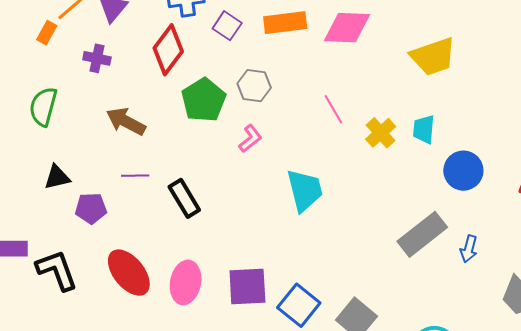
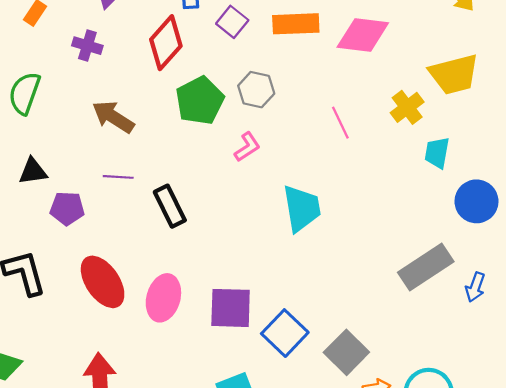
yellow cross: (381, 133) -> (407, 107), moved

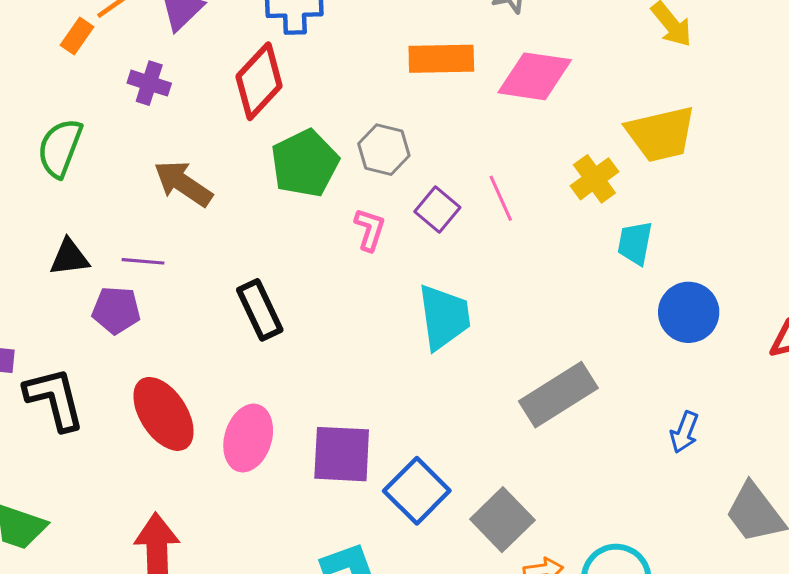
purple square: (232, 22) -> (437, 210), moved
pink L-shape: (247, 147) -> (370, 229), turned -40
purple line: (118, 177) -> (143, 261), moved
gray rectangle: (426, 267) -> (558, 395), moved

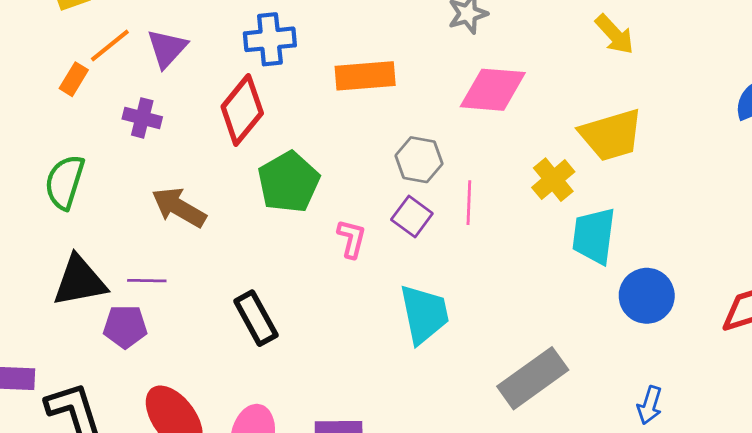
orange rectangle: (441, 59) -> (365, 76), moved
gray hexagon: (384, 150) -> (419, 160), moved
pink line: (501, 198) -> (469, 203), turned 30
cyan trapezoid: (635, 243) -> (594, 236), size x1.4
black triangle: (69, 257) -> (80, 281), size x1.5

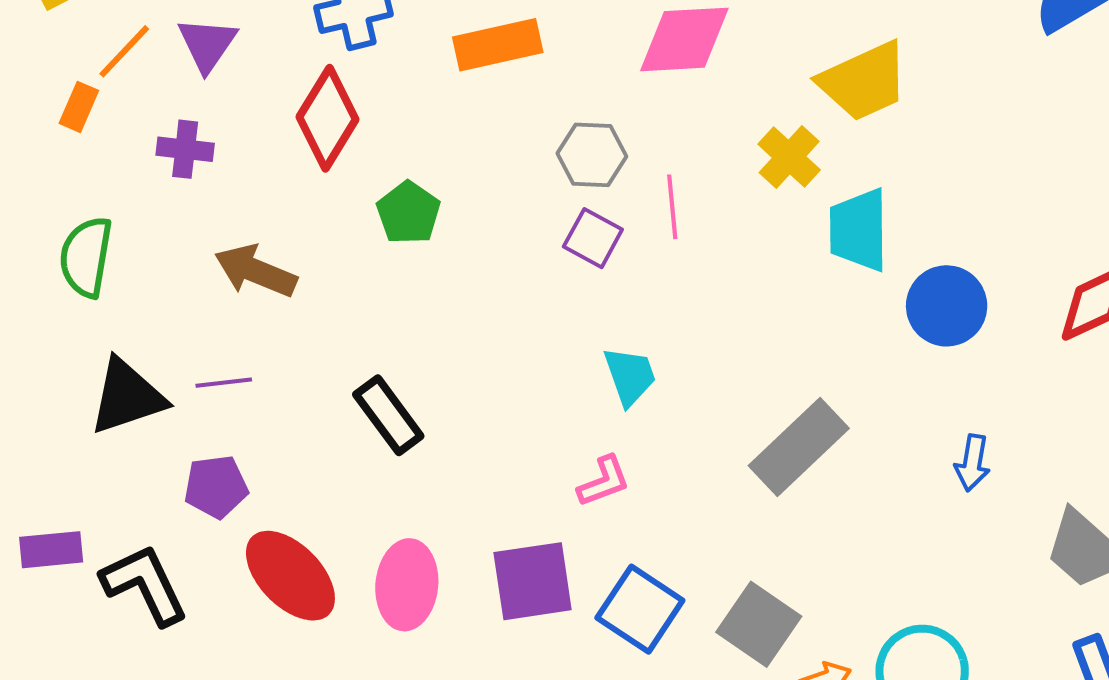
green pentagon: (289, 182) -> (408, 213), size x0.7
pink L-shape: (351, 239) -> (604, 481), moved, turned 63
cyan trapezoid: (424, 314) -> (630, 376), size x0.7
purple pentagon: (125, 327) -> (216, 487), moved

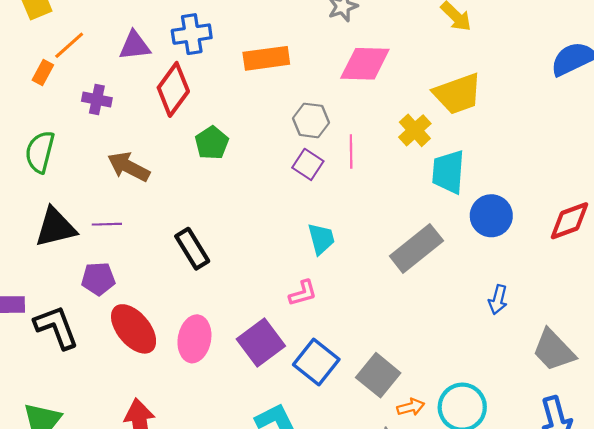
purple triangle: (207, 44) -> (135, 46), moved, turned 44
gray rectangle: (799, 447) -> (416, 248), moved
purple square: (533, 581) -> (261, 343), turned -33

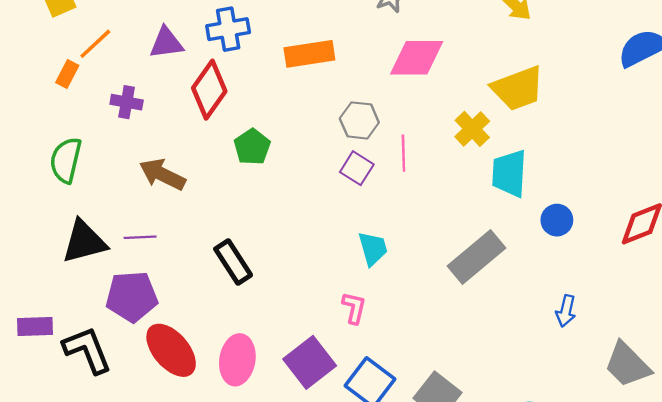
blue circle: (491, 216) -> (557, 220), size x0.7
purple pentagon: (98, 279) -> (132, 297), size x1.4
pink L-shape: (303, 293) -> (354, 308), turned -60

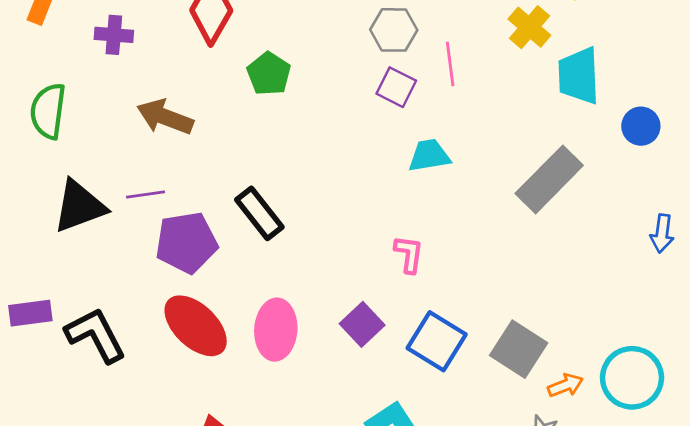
cyan trapezoid: (373, 249) -> (429, 156), moved, turned -78
purple pentagon: (132, 297) -> (186, 243), moved
purple square: (310, 362) -> (362, 324), size x0.7

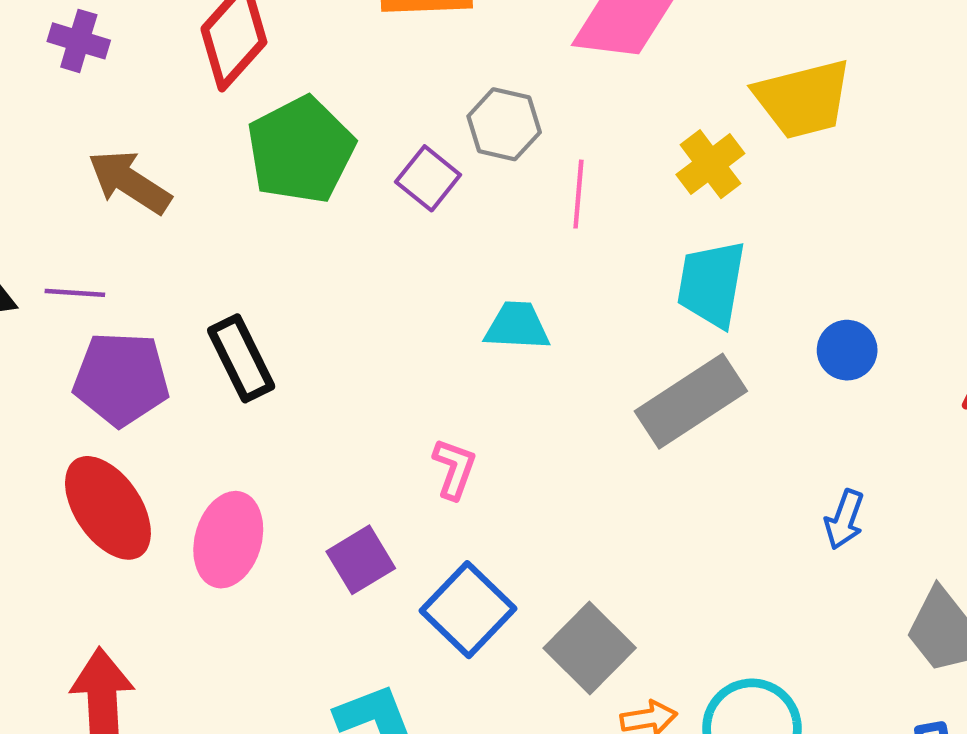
green pentagon: (269, 74) -> (301, 150), size x1.6
cyan trapezoid: (579, 76) -> (711, 284), moved
purple square: (396, 87) -> (428, 178), moved

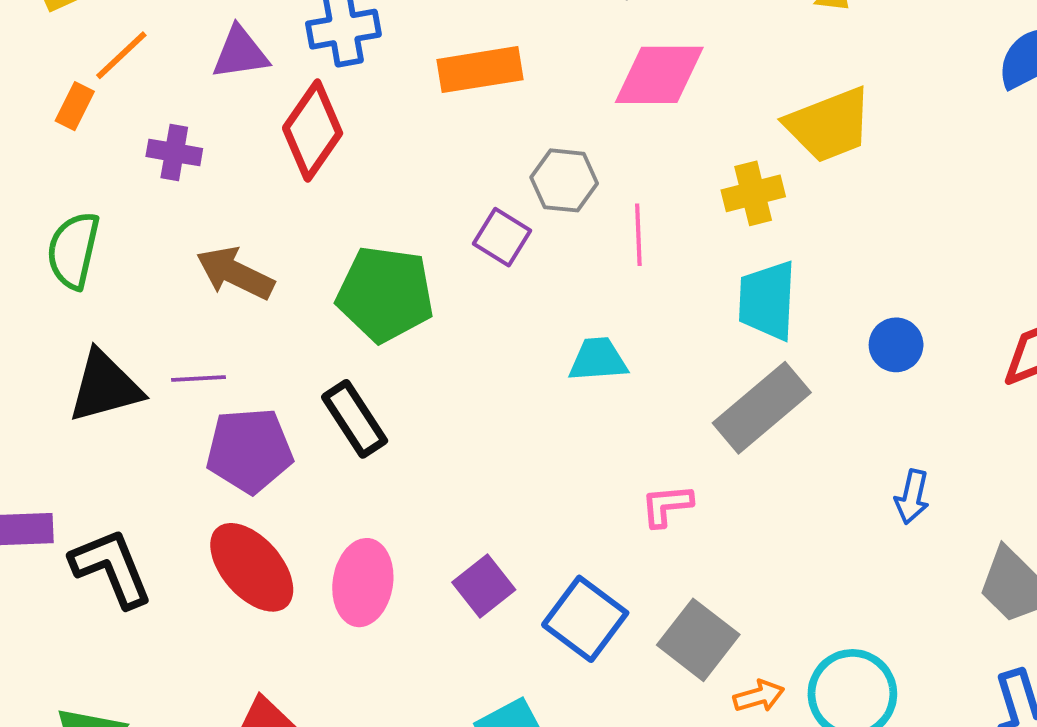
green pentagon: (301, 150) -> (385, 294), moved, turned -30
yellow cross: (710, 164) -> (753, 193), turned 30
pink L-shape: (454, 469) -> (667, 505), moved, turned -108

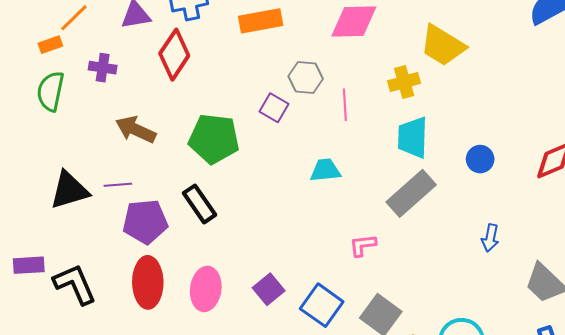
orange rectangle: (75, 106) -> (50, 45), turned 45
yellow trapezoid: (829, 125) -> (443, 46), turned 54
green semicircle: (73, 250) -> (51, 91), moved
red ellipse: (252, 567) -> (148, 282), turned 42

